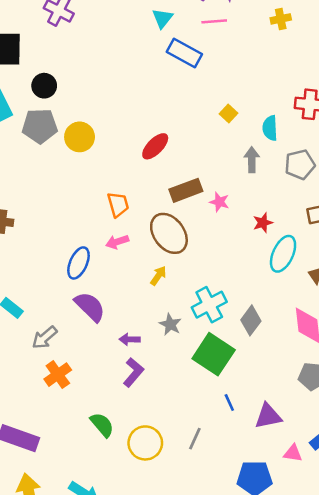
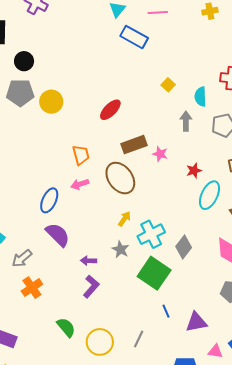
yellow arrow: (158, 276) -> (124, 219), moved

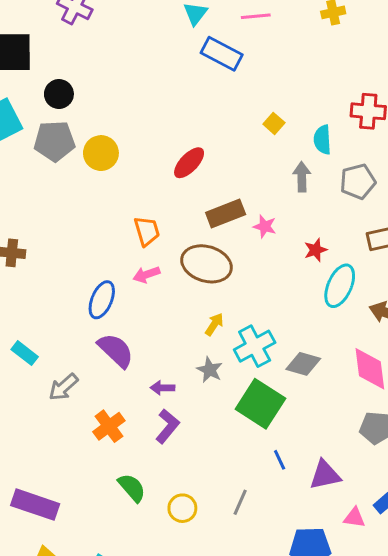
brown ellipse: (120, 178) -> (207, 264), turned -36
gray diamond: (184, 247) -> (303, 364), turned 70
orange cross: (32, 288) -> (109, 426), moved
yellow circle: (100, 342) -> (182, 508), size x0.7

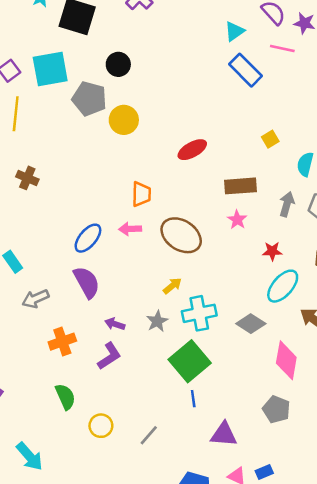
black circle: (59, 94) -> (118, 64), moved
gray arrow: (302, 177) -> (287, 204), moved
brown rectangle: (226, 213) -> (241, 186), moved
gray diamond: (303, 364) -> (251, 324), moved
blue line: (280, 460) -> (193, 399), moved

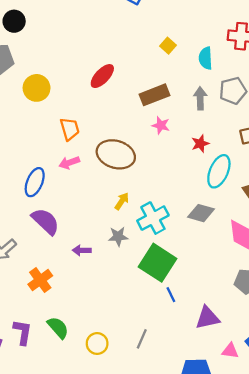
yellow circle: (124, 120) -> (37, 88), moved
gray star: (157, 321) -> (118, 236), turned -30
purple L-shape: (109, 356) -> (23, 332), moved, turned -30

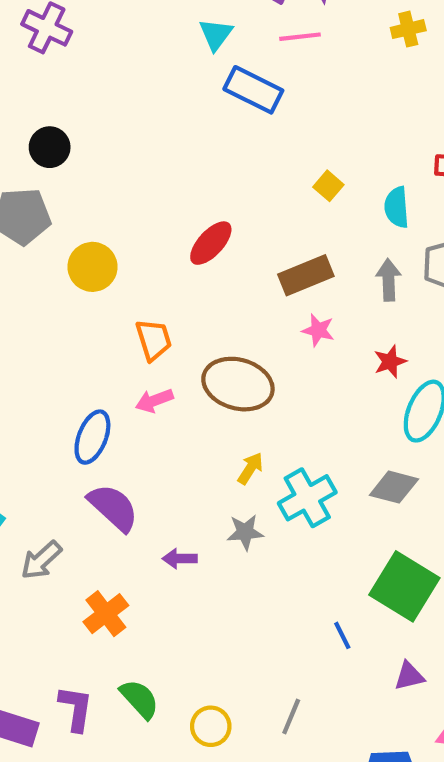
green square: (158, 263) -> (404, 586), moved
purple triangle: (207, 318) -> (409, 676), size x0.7

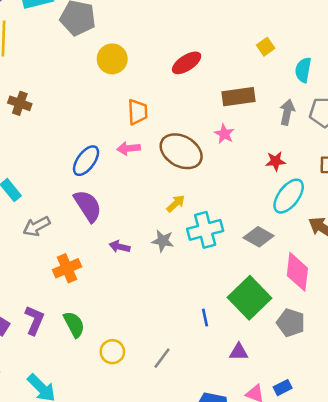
pink star: (318, 330) -> (224, 134), moved

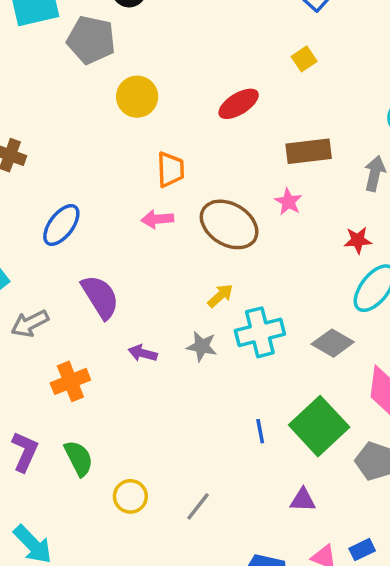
yellow square: (266, 47) -> (304, 59), moved
blue ellipse: (86, 161) -> (61, 225), moved
blue line: (205, 318) -> (260, 431), moved

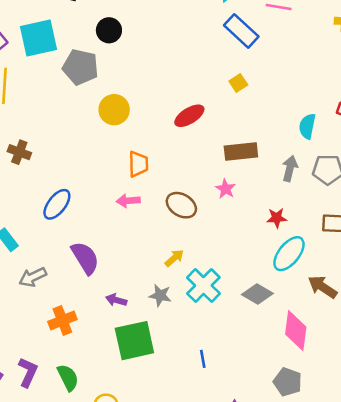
brown ellipse: (229, 224) -> (181, 205), size x0.7
cyan cross: (260, 332) -> (203, 285), turned -32
green square: (319, 426) -> (134, 341), moved, turned 30

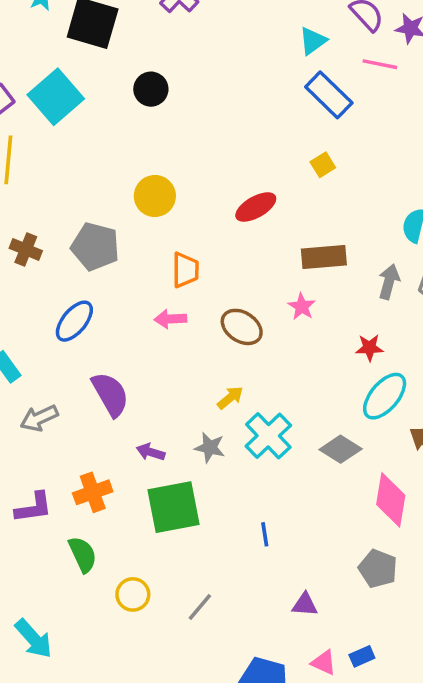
cyan square: (38, 38) -> (56, 97), turned -30
gray pentagon: (80, 67) -> (95, 247), moved
orange cross: (62, 320) -> (93, 492), moved
purple L-shape: (28, 372) -> (34, 508), moved, turned 56

